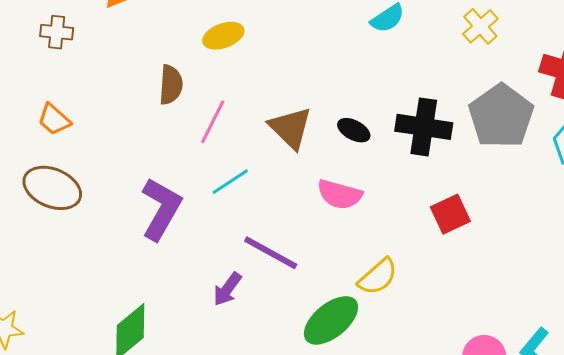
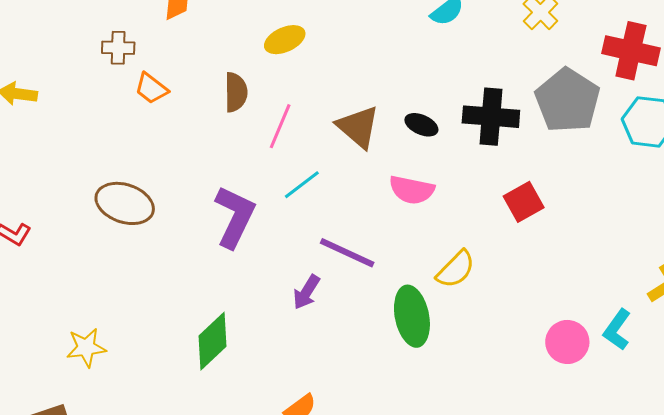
orange trapezoid: (54, 120) -> (151, 88), moved
green ellipse: (331, 320) -> (412, 316), turned -58

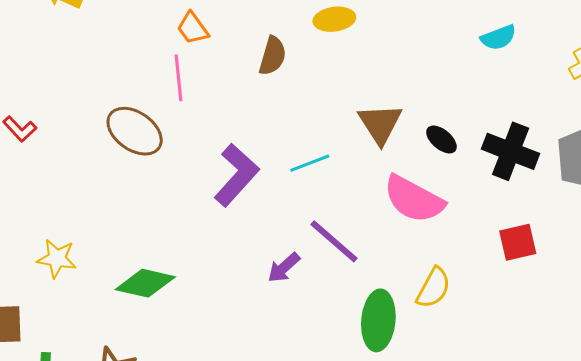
pink line: (280, 126) -> (179, 78), moved, turned -45
pink semicircle: (412, 190) -> (414, 199), size x1.4
yellow semicircle: (456, 269) -> (434, 288), turned -33
green diamond: (212, 341) -> (145, 283), moved, turned 40

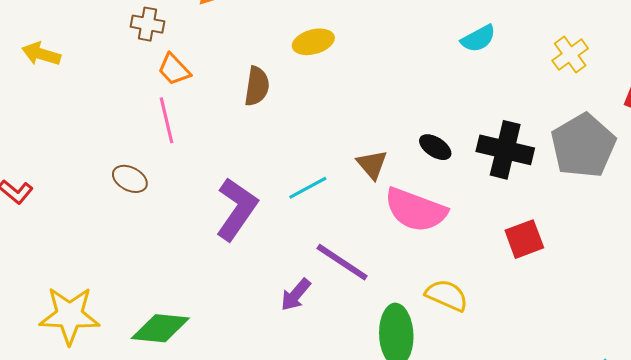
brown triangle: (380, 124) -> (372, 164), moved, size x0.7
brown ellipse: (135, 131) -> (130, 179), size x0.6
yellow star: (57, 258) -> (69, 315), size x1.5
yellow semicircle: (434, 288) -> (447, 295), turned -87

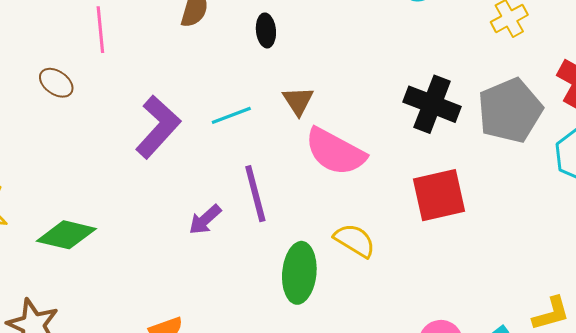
black ellipse: (435, 147) -> (266, 30), moved, turned 44
red square: (524, 239) -> (439, 195), size x1.4
purple line: (342, 262) -> (255, 194), turned 34

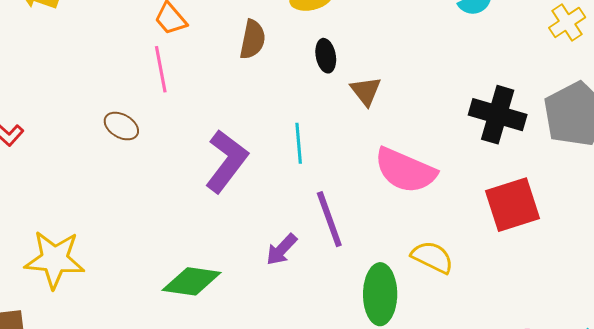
brown triangle: (298, 101) -> (366, 91), moved
cyan line: (231, 115) -> (299, 143), turned -69
green diamond: (66, 235) -> (192, 281), moved

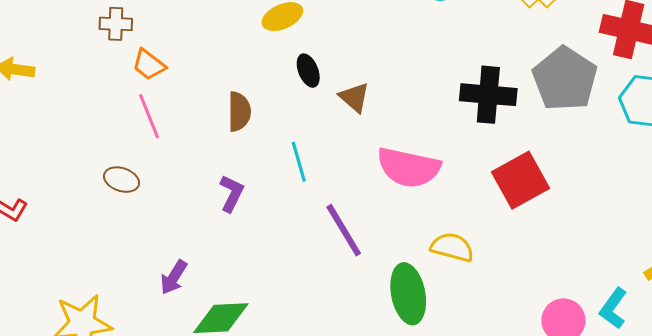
brown semicircle: (253, 39) -> (239, 112), moved
purple L-shape: (227, 161) -> (232, 193), size x0.6
purple arrow: (282, 249) -> (174, 277), moved

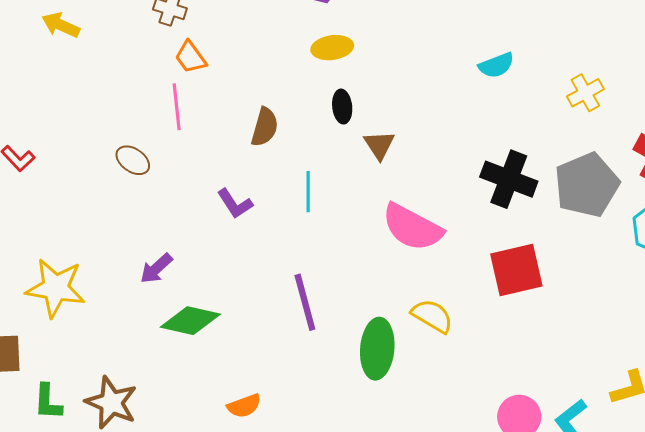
purple L-shape: (232, 193) -> (235, 204), turned 105
purple line: (344, 230) -> (305, 302), moved

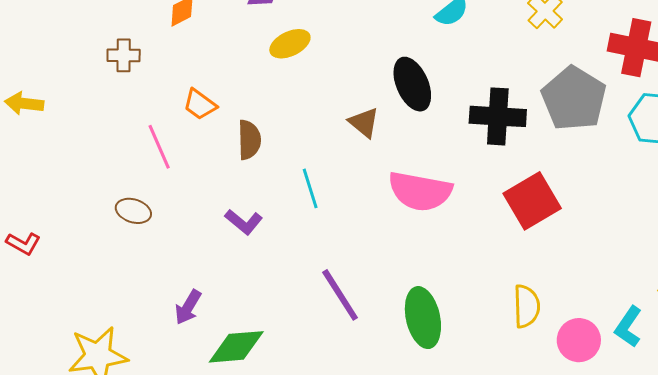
orange trapezoid: (191, 57) -> (200, 104), moved
black ellipse: (342, 107) -> (412, 84), moved, size x1.6
yellow semicircle: (432, 316) -> (527, 306), moved, turned 75

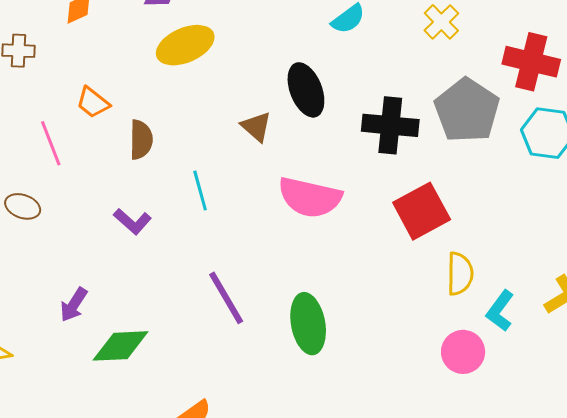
yellow ellipse: (290, 44) -> (185, 45), size x1.4
yellow semicircle: (527, 306) -> (460, 274), moved
cyan L-shape: (628, 327) -> (500, 311), moved

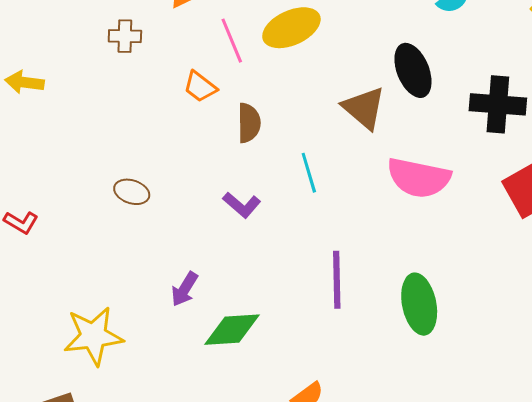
brown triangle: (256, 127) -> (364, 108), size x1.4
pink line: (51, 143) -> (232, 41), moved
purple line: (226, 298) -> (337, 280), turned 30

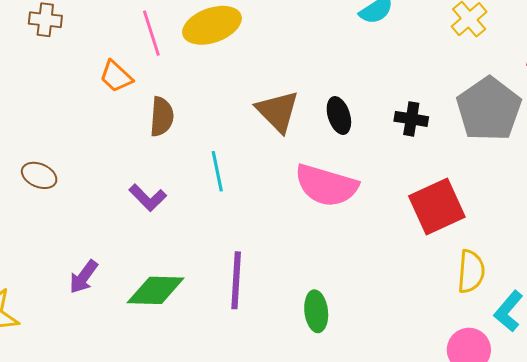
black ellipse: (413, 70) -> (339, 115), moved, size x0.7
black cross: (498, 104) -> (411, 119), size x0.6
green ellipse: (419, 304) -> (316, 311), size x0.7
green diamond: (232, 330) -> (156, 290), moved

